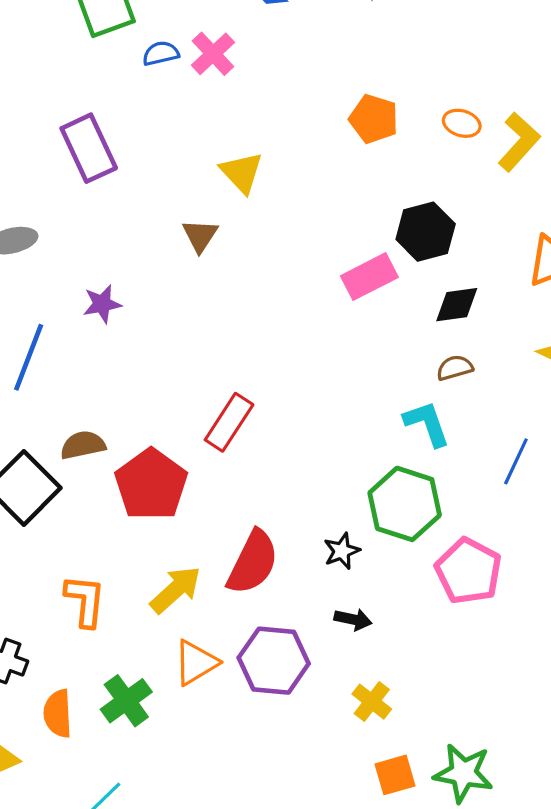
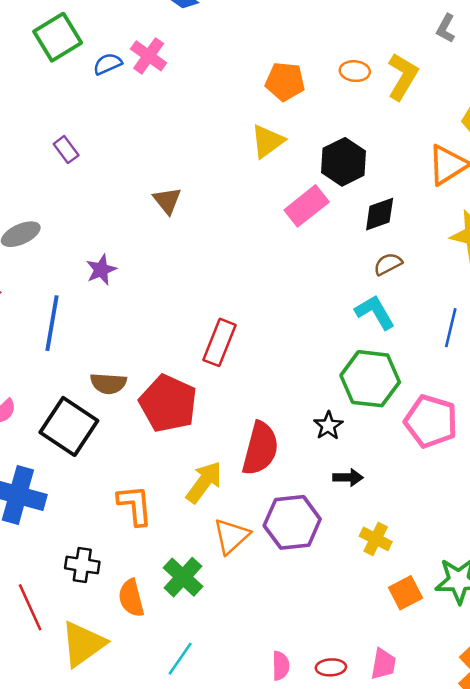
purple rectangle: (89, 148) -> (66, 150), size x0.5
yellow triangle: (242, 172) -> (267, 141), moved, turned 48
brown semicircle: (83, 445) -> (108, 383), turned -153

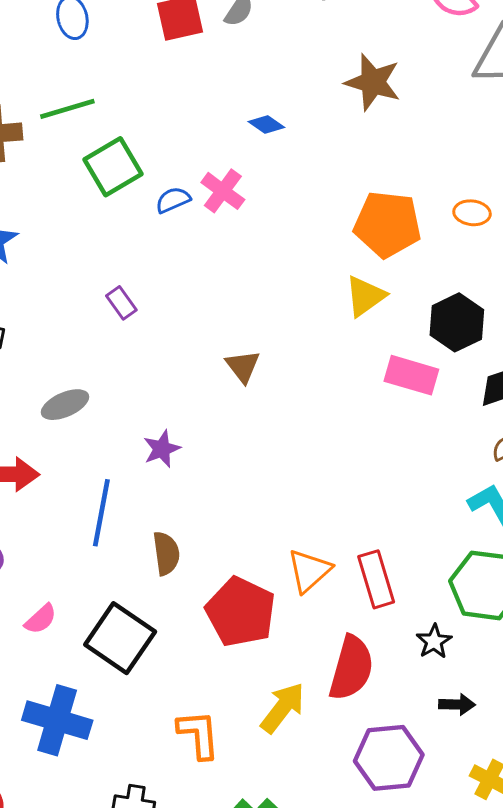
orange pentagon: (285, 82) -> (387, 224), size x1.4
pink rectangle: (307, 206) -> (411, 375), turned 54
red rectangle: (220, 342) -> (376, 579), moved, turned -39
brown semicircle: (108, 383) -> (166, 553), moved, turned -102
orange triangle: (231, 536) -> (309, 571), moved

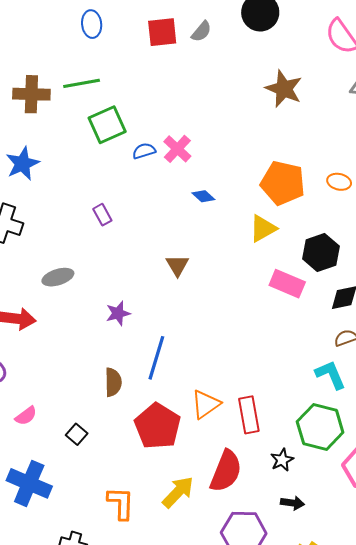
blue diamond: (266, 125) -> (203, 196), moved
blue line: (101, 513) -> (156, 358), moved
black square: (120, 638) -> (77, 434), size x0.5

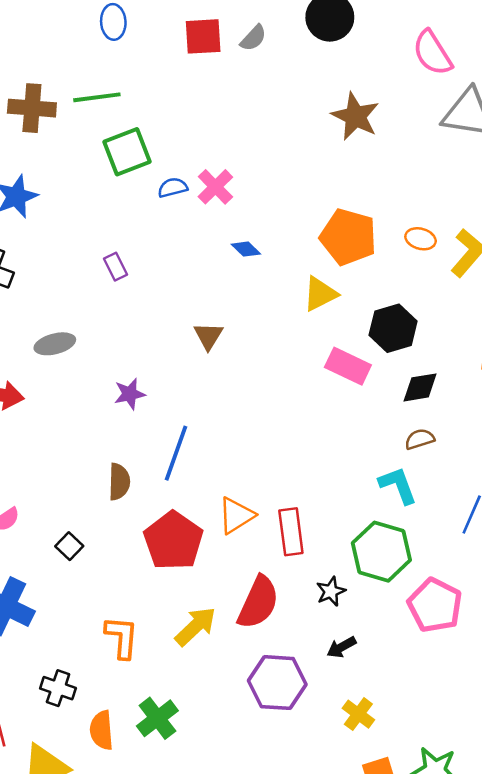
black arrow: (292, 503) -> (341, 647), turned 140

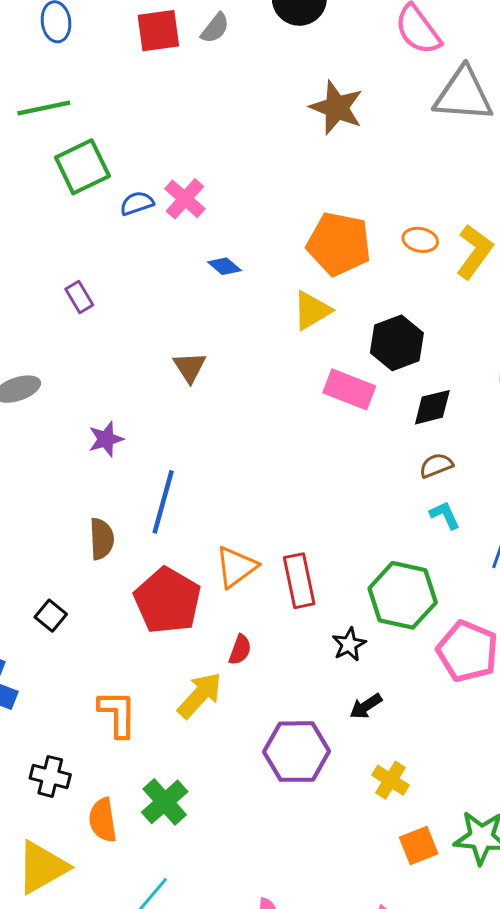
cyan L-shape: (398, 485) -> (445, 515), moved, size x0.7
red semicircle: (258, 602) -> (240, 650), moved, size x0.5

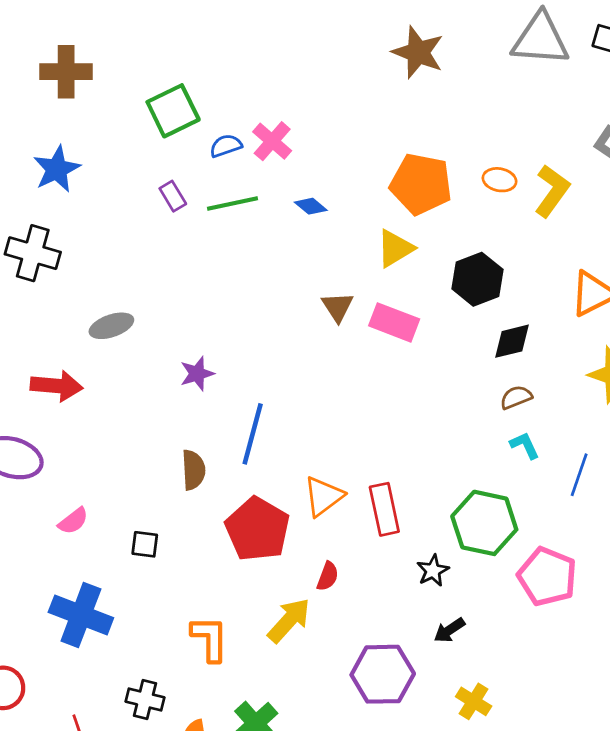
green line: (44, 108) -> (233, 203), moved
purple rectangle: (79, 297) -> (173, 196), moved
brown triangle: (190, 367) -> (338, 307), moved
pink rectangle: (349, 389) -> (394, 322), moved
black square: (51, 616) -> (145, 544), turned -32

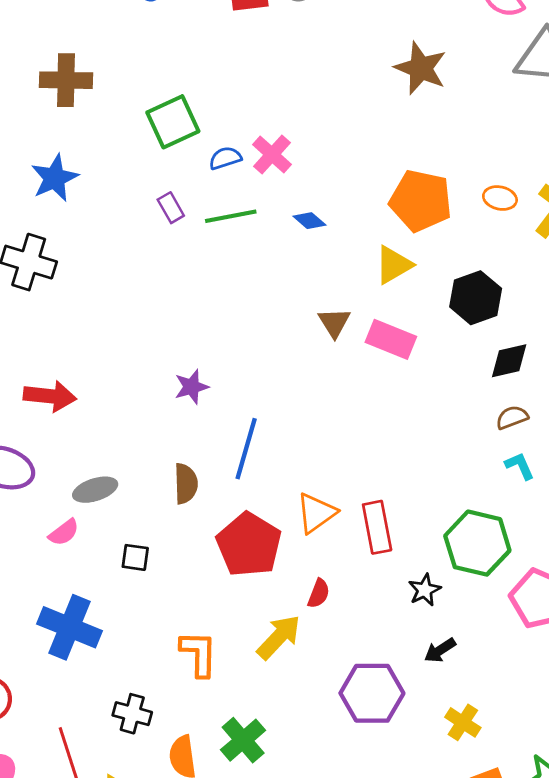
gray ellipse: (111, 326) -> (95, 490), moved

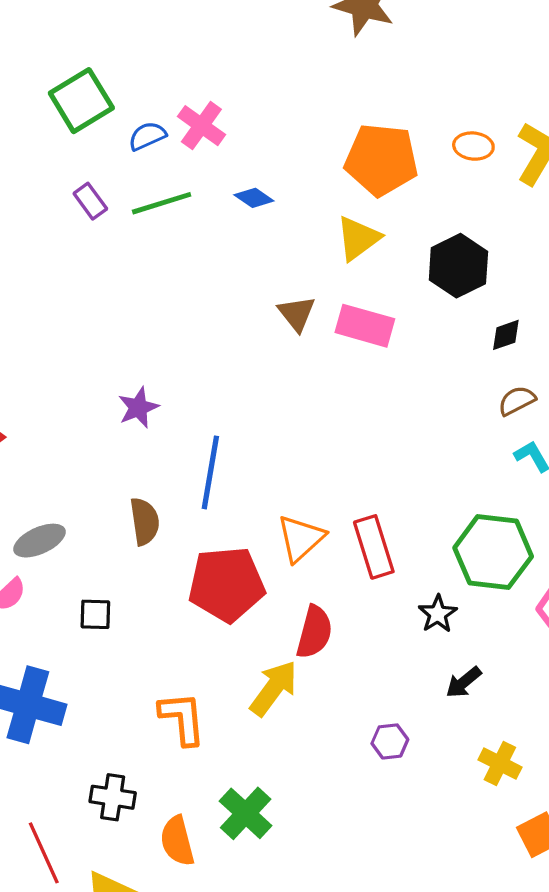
black diamond: (509, 361) -> (506, 335), size x0.7
red pentagon: (249, 545) -> (226, 584), turned -30
red semicircle: (319, 593) -> (314, 632), size x1.5
purple hexagon: (372, 693) -> (390, 741), size x0.5

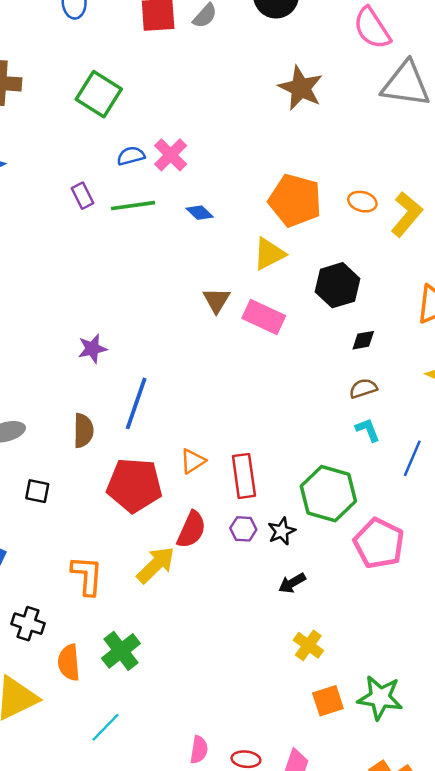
green square: (81, 101) -> (99, 94), moved, turned -36
orange triangle: (301, 538) -> (193, 461), size x0.7
purple hexagon: (390, 741) -> (243, 529), moved

